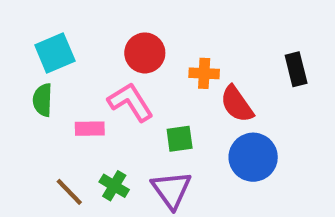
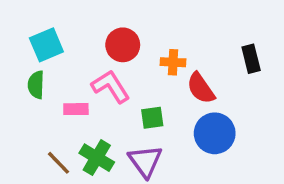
green cross: (114, 186) -> (97, 158), size x1.4

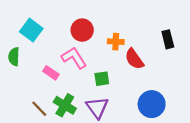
cyan square: (46, 45) -> (31, 30), turned -30
green semicircle: (36, 85) -> (14, 57), moved
pink rectangle: (76, 109) -> (51, 73), turned 35
blue circle: (215, 133) -> (152, 104), moved

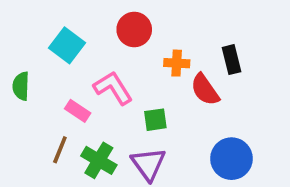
cyan square: (31, 30) -> (67, 45), moved
red circle: (82, 30) -> (134, 30), moved
black rectangle: (168, 39) -> (231, 60), moved
brown line: (39, 109) -> (60, 150), moved, turned 66

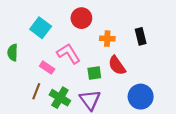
red semicircle: (205, 90) -> (117, 65), moved

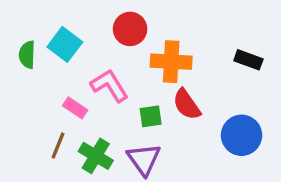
black rectangle: (141, 36) -> (248, 60), moved, turned -56
orange cross: (107, 39) -> (171, 62), size x1.6
green semicircle: (13, 53) -> (27, 55), moved
blue circle: (141, 97) -> (242, 135), moved

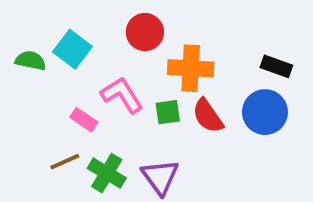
green semicircle: (27, 55) -> (31, 61), turned 100
green square: (151, 116) -> (168, 112), moved
blue circle: (242, 135) -> (265, 112), moved
brown line: (58, 146) -> (65, 162), turned 44

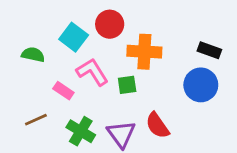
cyan square: (72, 49) -> (74, 37), moved
green semicircle: (31, 61) -> (33, 55), moved
red semicircle: (208, 116) -> (157, 125), moved
brown line: (65, 162) -> (36, 120), moved

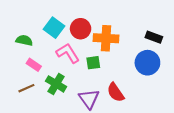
red circle: (110, 24) -> (81, 29), moved
pink rectangle: (63, 91) -> (34, 65), moved
green cross: (81, 131) -> (56, 84), moved

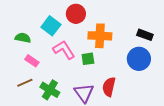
red circle: (81, 29) -> (76, 14), moved
green cross: (56, 84) -> (50, 90), moved
red semicircle: (116, 92) -> (109, 87), turned 48

